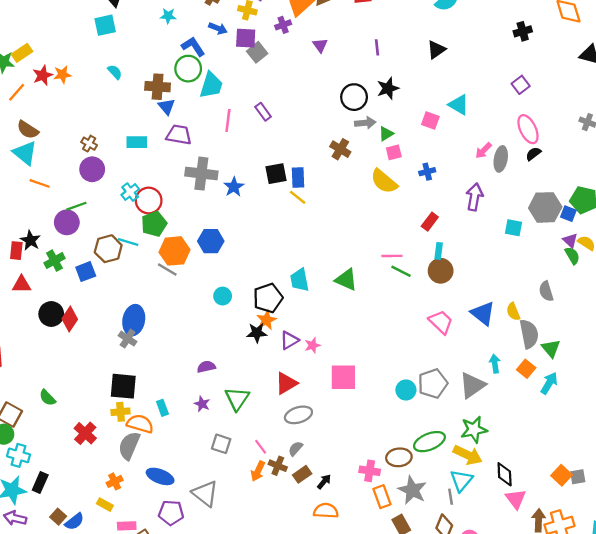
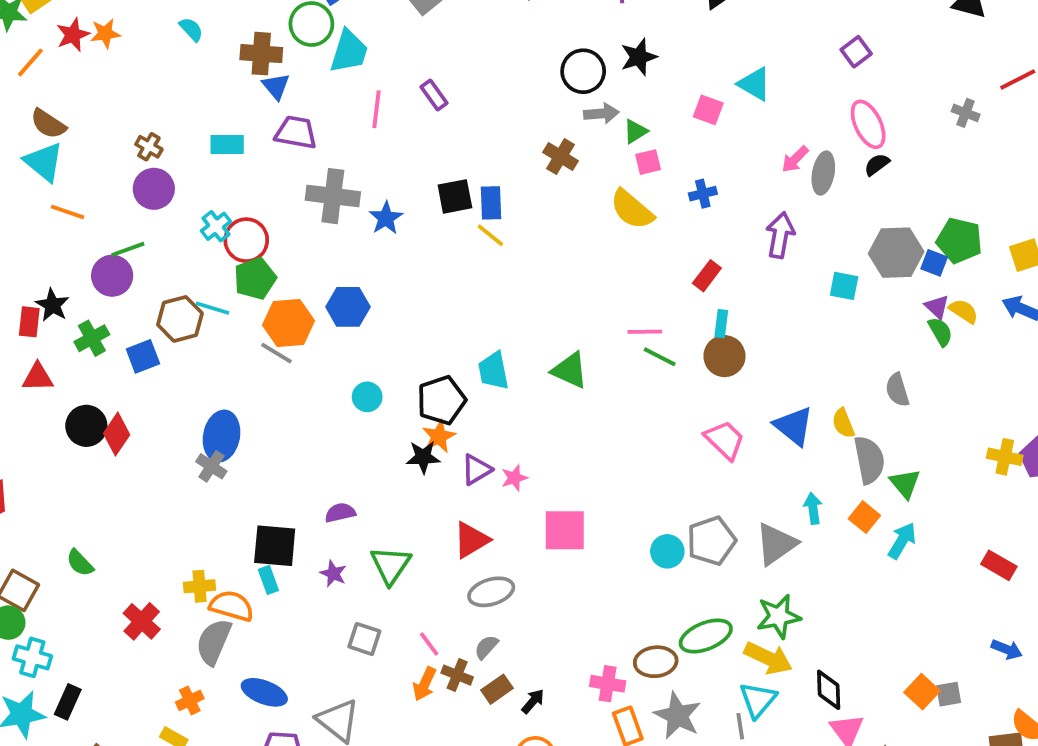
black square: (123, 386) -> (275, 546), moved

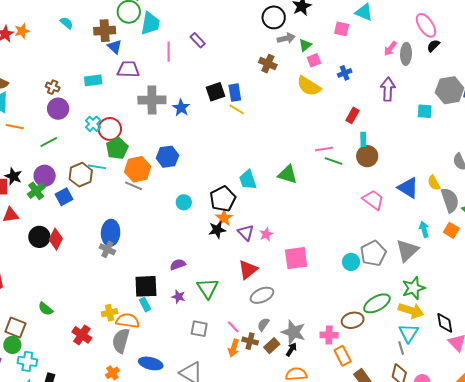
purple circle: (112, 276) -> (45, 176), moved
purple triangle: (476, 470) -> (246, 233), turned -36
gray star: (678, 716) -> (293, 332), moved

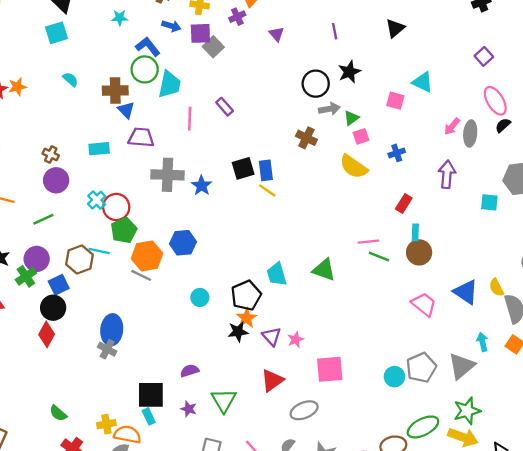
black circle: (39, 237) -> (53, 308), moved
gray ellipse: (262, 295) -> (304, 410), moved
green semicircle: (46, 309) -> (58, 413), moved

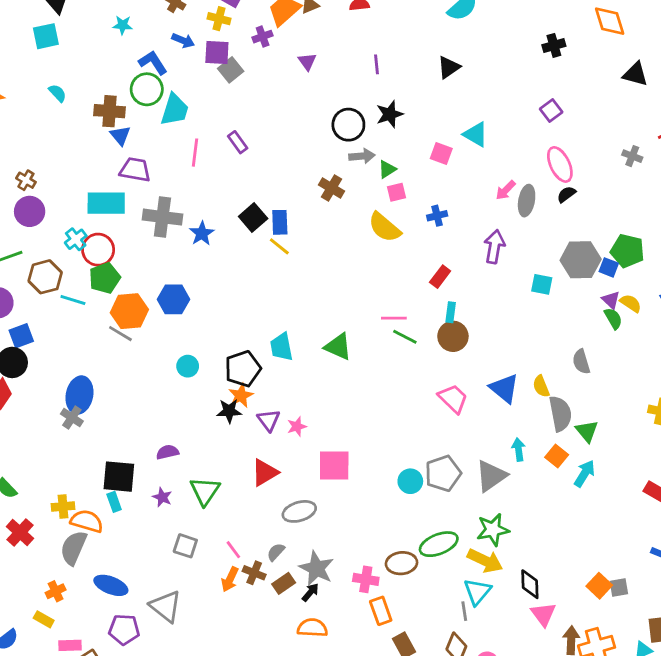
cyan rectangle: (99, 149) -> (106, 203), moved, size x1.5
black square: (243, 168) -> (253, 217), turned -30
brown hexagon: (79, 260) -> (45, 277), moved

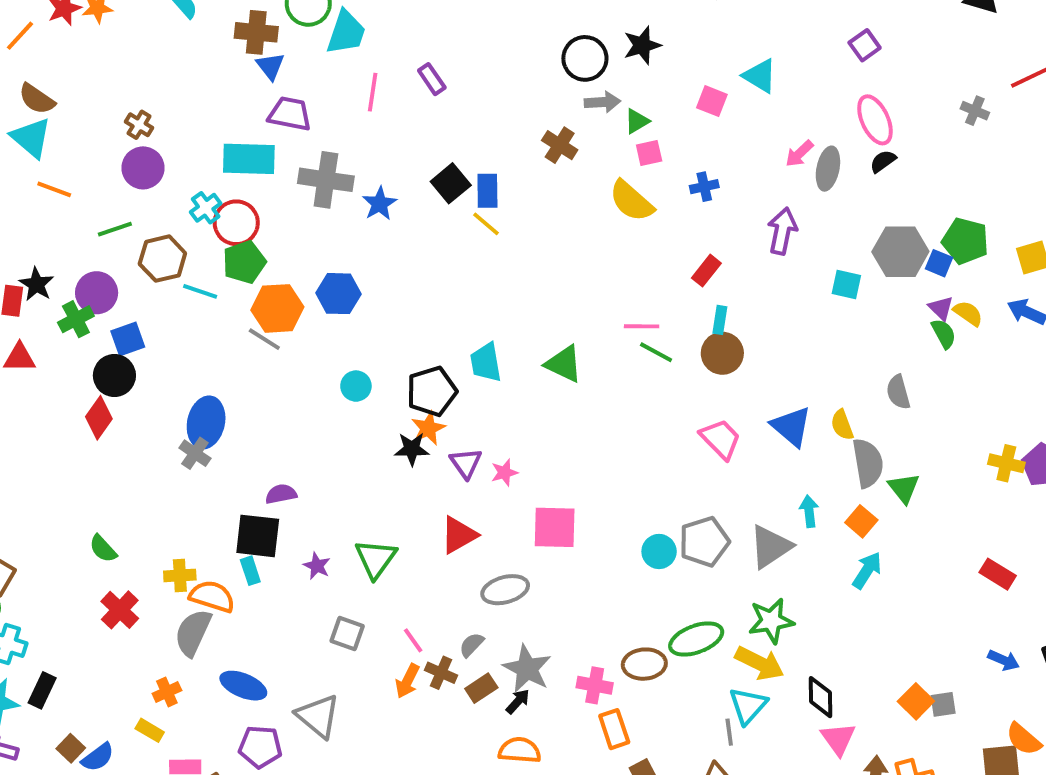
purple semicircle: (167, 452) -> (281, 494), moved
cyan arrow: (585, 474) -> (867, 570), moved

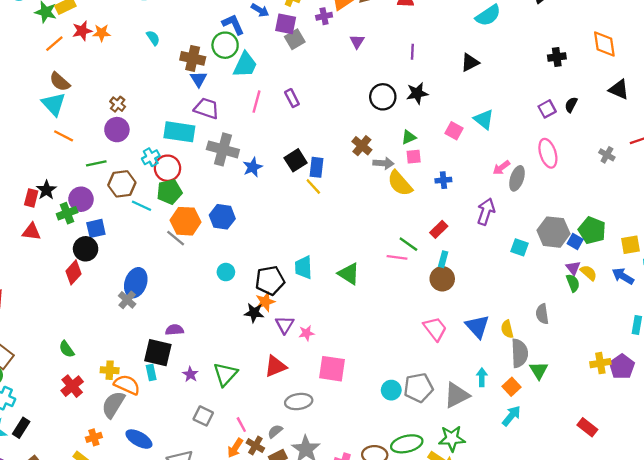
gray arrow: (603, 102) -> (383, 163), moved
black semicircle: (883, 161) -> (571, 105), moved, turned -35
green line: (656, 352) -> (408, 244), moved
yellow cross: (1006, 463) -> (600, 363), turned -30

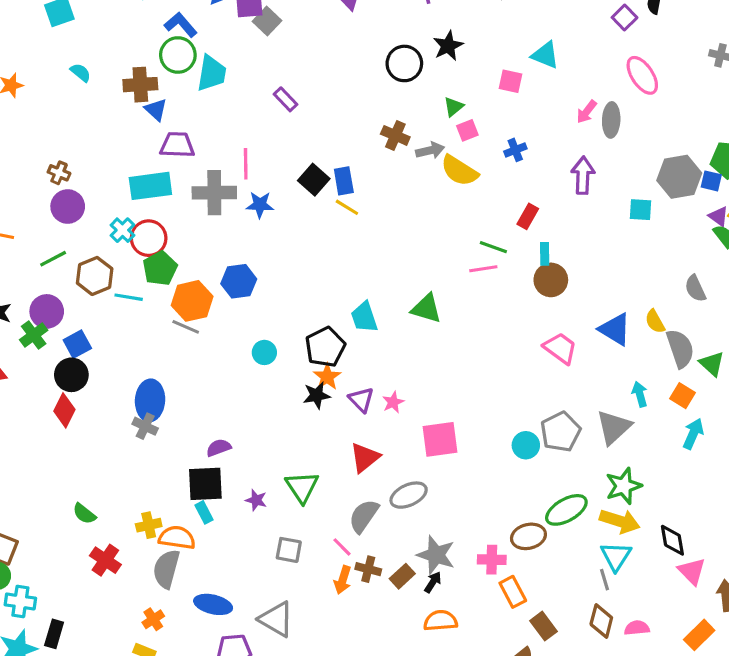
pink line: (256, 102) -> (246, 164), moved
blue star: (253, 167) -> (260, 205), turned -30
gray semicircle: (275, 431) -> (364, 516), moved, size x1.6

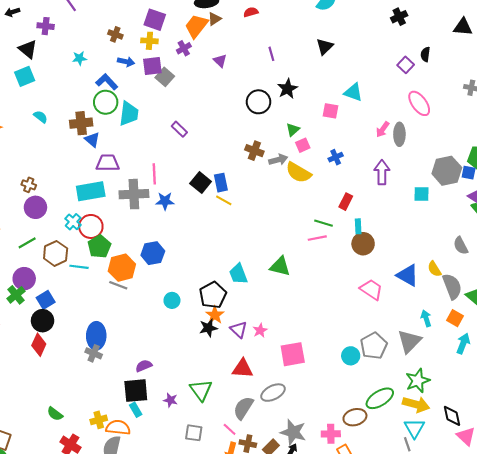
red triangle: (365, 458) -> (243, 368), turned 45

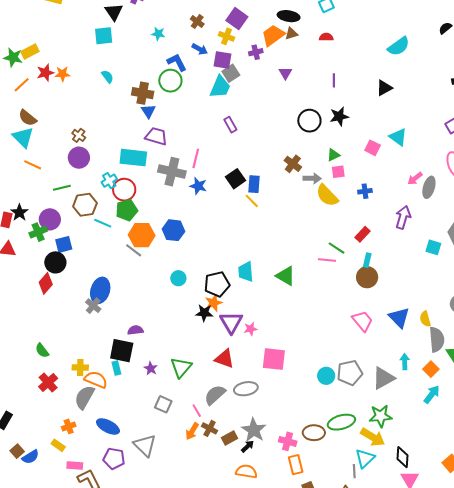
cyan trapezoid: (129, 114) -> (220, 87), moved
purple triangle: (239, 330) -> (231, 322), size x1.4

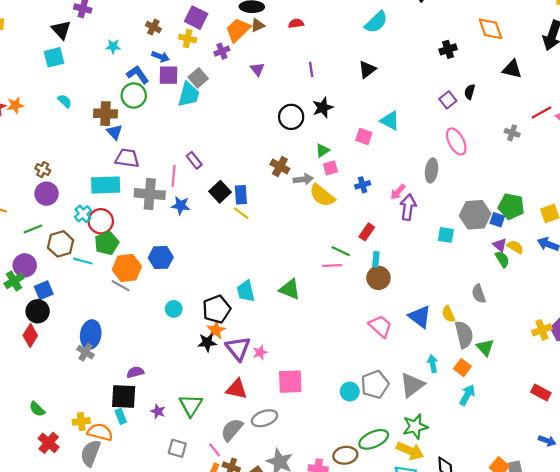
purple square: (222, 60) -> (169, 75), moved
purple rectangle: (230, 125) -> (194, 160), moved
pink arrow: (415, 178) -> (398, 192), moved

